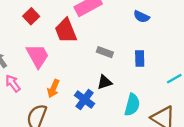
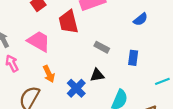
blue semicircle: (141, 17) -> (141, 19), turned -72
pink trapezoid: (38, 56) -> (39, 41), turned -40
orange arrow: (53, 89) -> (49, 74), turned -56

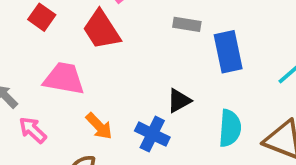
gray rectangle: (102, 47) -> (187, 24), moved
blue rectangle: (133, 58) -> (228, 52), size x1.5

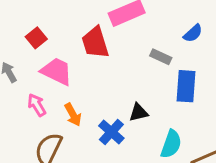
red square: (42, 17) -> (36, 38), moved
pink arrow: (33, 130) -> (37, 105), moved

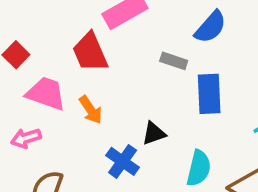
blue semicircle: (193, 33) -> (210, 27), size x1.4
pink arrow: (37, 105) -> (26, 138), turned -70
orange arrow: (73, 115) -> (91, 110), moved

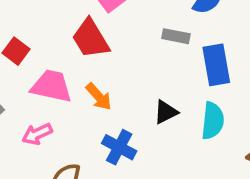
blue cross: (123, 161) -> (119, 147), moved
cyan semicircle: (199, 168) -> (213, 121), moved

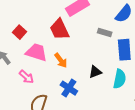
pink arrow: (37, 134) -> (26, 77), turned -119

